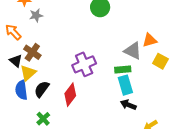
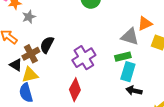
brown cross: (32, 52) -> (31, 54), turned 36
yellow triangle: (28, 73) -> (30, 75), turned 36
cyan rectangle: (125, 85) -> (128, 72), turned 42
black semicircle: (42, 89) -> (47, 45), moved

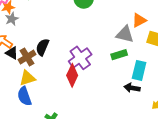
gray star: (29, 17) -> (12, 19), moved
black triangle: (16, 65) -> (12, 53), moved
cyan rectangle: (128, 72) -> (139, 70), moved
red diamond: (75, 90) -> (72, 75), moved

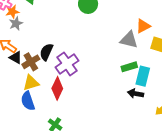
green rectangle: (119, 55) -> (129, 67), moved
purple cross: (80, 58) -> (67, 64), moved
red diamond: (72, 75) -> (57, 88), moved

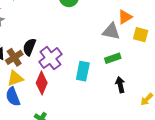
cyan rectangle: (143, 76) -> (83, 71), moved
black arrow: (136, 94) -> (120, 85), turned 70

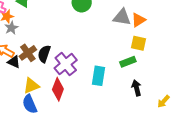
gray triangle: (111, 31) -> (122, 17), moved
yellow square: (141, 35) -> (139, 43), moved
brown cross: (14, 57) -> (28, 53), moved

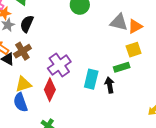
yellow square: (139, 43) -> (134, 50), turned -35
black semicircle: (44, 54) -> (27, 24), moved
black arrow: (136, 88) -> (110, 85), moved

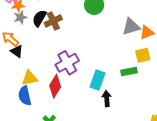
gray triangle: (119, 22) -> (131, 27), turned -36
brown cross: (22, 51) -> (53, 21), moved
black arrow: (110, 85) -> (107, 99), moved

